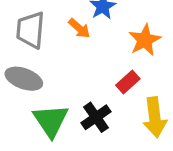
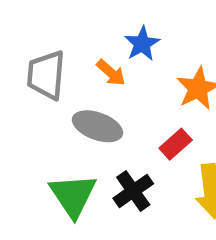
gray ellipse: (24, 79) -> (98, 126), moved

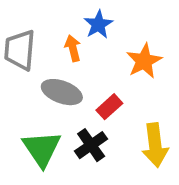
orange arrow: (111, 73) -> (73, 48), turned -145
red rectangle: (176, 144) -> (109, 107), moved

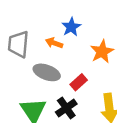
orange arrow: (73, 48) -> (54, 43), turned -56

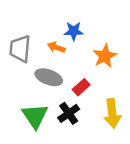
blue star: (71, 27) -> (74, 31), turned 30

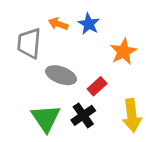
blue star: (74, 31) -> (89, 24), turned 30
orange arrow: (56, 47) -> (58, 24), moved

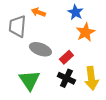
blue star: (89, 24) -> (75, 12), moved
black cross: (83, 115) -> (66, 78), moved, turned -30

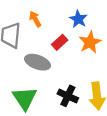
orange arrow: (38, 12) -> (35, 19), turned 40
red rectangle: (66, 57) -> (60, 42), moved

